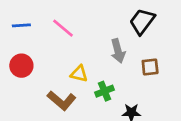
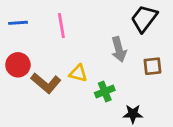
pink line: (63, 28) -> (61, 26), turned 40
brown L-shape: (62, 100) -> (46, 83), moved

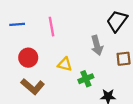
red circle: (18, 65) -> (28, 58), moved
brown L-shape: (46, 83) -> (33, 86), moved

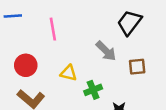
blue line: (17, 24) -> (13, 16), moved
gray arrow: (97, 45) -> (106, 51), turned -30

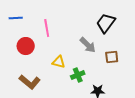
red circle: (26, 65) -> (26, 46), moved

